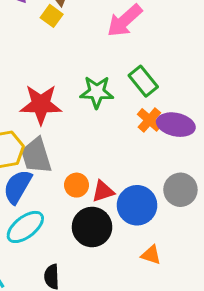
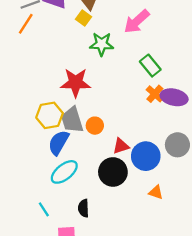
green star: (97, 92) -> (102, 44), moved
orange circle: (77, 185) -> (95, 126), moved

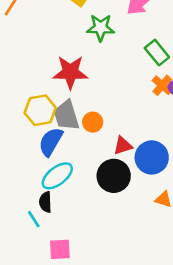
black semicircle: (83, 208) -> (45, 202), moved

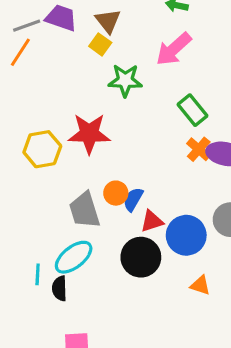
yellow hexagon: (40, 110) -> (42, 149), moved
gray trapezoid: (66, 116) -> (85, 210), moved
blue semicircle: (51, 142) -> (133, 199), moved, size x0.7
cyan line: (34, 219) -> (38, 274), moved, turned 36

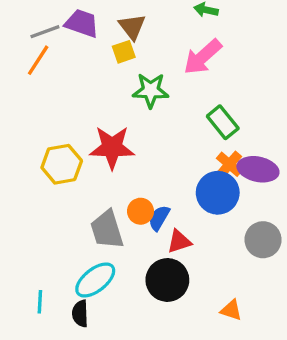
yellow square: (100, 44) -> (124, 52), turned 35
blue circle: (186, 235) -> (218, 193), moved
cyan line: (38, 274) -> (40, 302), moved

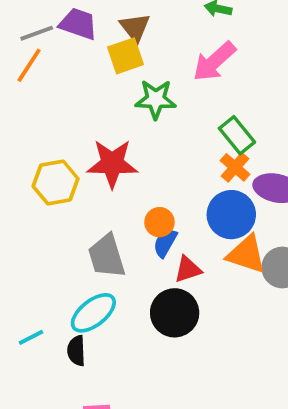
yellow square: (124, 52) -> (125, 56), size x1.4
orange cross: (229, 164) -> (235, 167), moved
orange circle: (141, 211) -> (159, 222), moved
cyan line: (40, 302) -> (31, 337), turned 60
orange triangle: (231, 310) -> (246, 254), moved, size x1.6

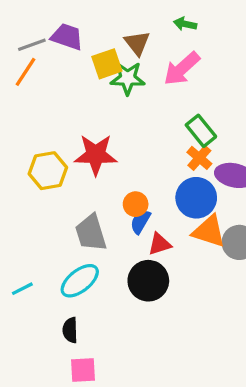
brown triangle: (135, 28) -> (137, 43), moved
green star: (156, 99) -> (128, 78), moved
cyan line: (31, 337) -> (22, 289), moved
black semicircle: (76, 351) -> (70, 330), moved

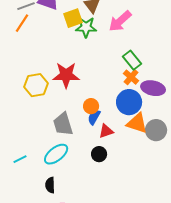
black circle: (148, 281) -> (99, 154), size x0.6

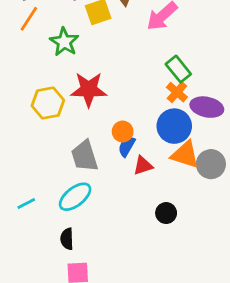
green star: (86, 27) -> (64, 42), moved, turned 30
black circle: (99, 154) -> (166, 213), moved

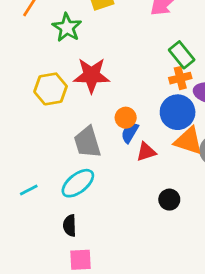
orange cross: (177, 92) -> (180, 78), turned 35

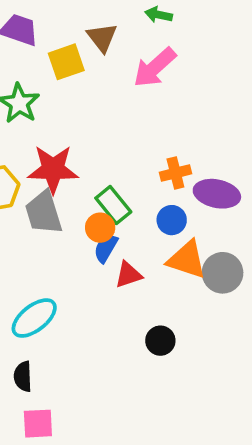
green rectangle: (182, 55) -> (113, 205), moved
blue circle: (178, 112) -> (172, 220), size x0.6
gray trapezoid: (87, 142) -> (44, 213), moved

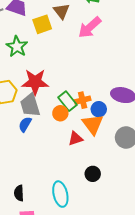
orange cross: (175, 173) -> (83, 100), moved
blue semicircle: (106, 248) -> (25, 124), moved
orange triangle: (187, 260) -> (93, 124), moved, turned 35
cyan ellipse: (34, 318) -> (60, 194), moved, turned -65

